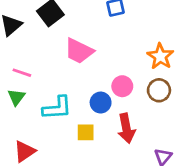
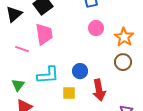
pink trapezoid: (79, 51) -> (44, 34), moved, turned -125
pink circle: (122, 86) -> (96, 28), moved
green triangle: (16, 97) -> (18, 85), moved

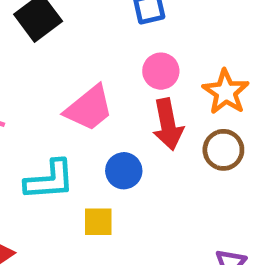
pink trapezoid: (44, 34) -> (89, 108), moved, turned 60
red arrow: (99, 90) -> (168, 124), moved

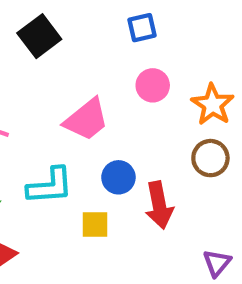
red arrow: (168, 124) -> (159, 205), moved

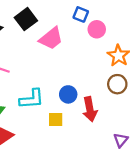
blue square: (142, 28) -> (81, 14), turned 35
pink circle: (153, 85) -> (97, 29), moved
pink trapezoid: (86, 120) -> (51, 38), moved

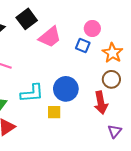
blue square: (81, 14) -> (83, 45), moved
blue circle: (68, 94) -> (66, 89), size x1.5
red arrow: (90, 109) -> (101, 103), moved

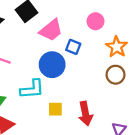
blue square: (83, 45) -> (73, 47), moved
blue circle: (66, 89) -> (52, 65), moved
red arrow: (101, 103) -> (85, 114), moved

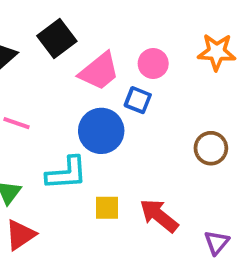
pink circle: (95, 21) -> (153, 64), moved
orange star: (117, 47) -> (217, 52), moved, turned -30
red arrow: (85, 114) -> (159, 216), turned 140

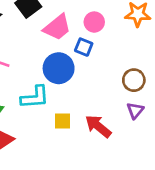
purple triangle: (217, 243) -> (135, 110), moved

